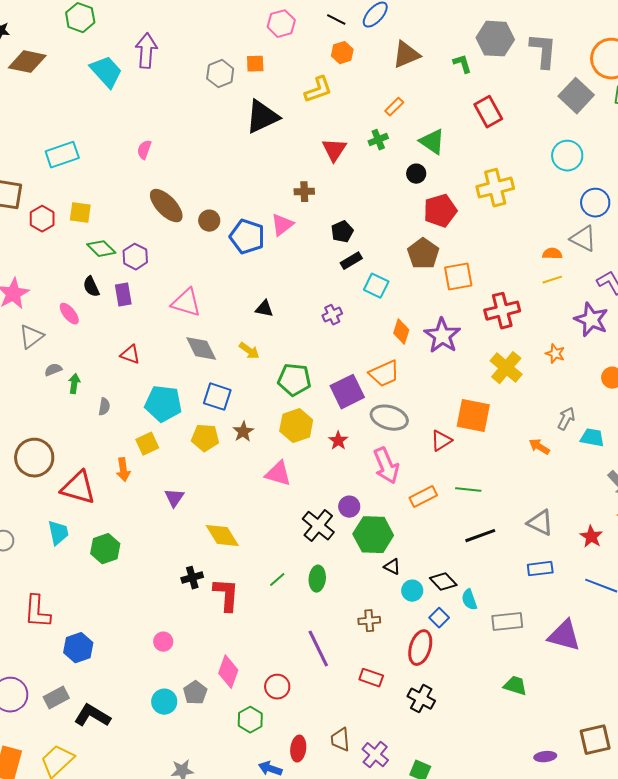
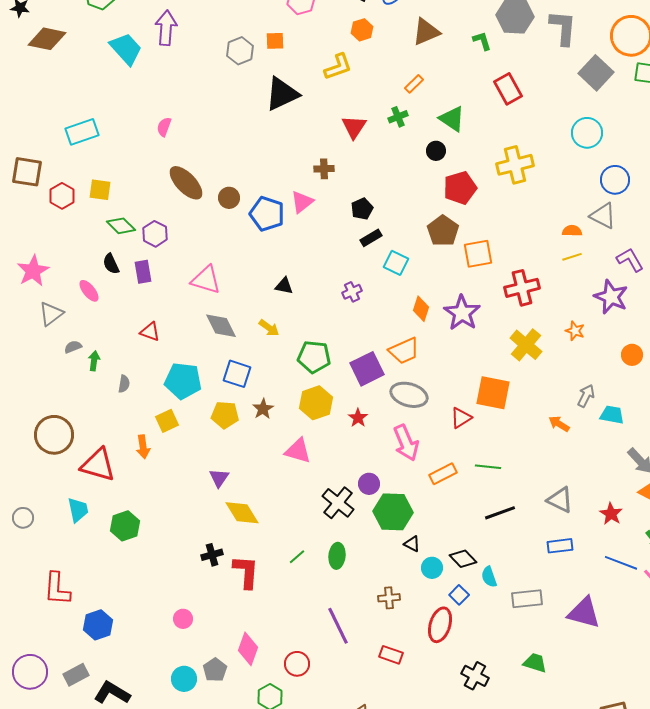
purple triangle: (174, 498) -> (219, 478), moved
black cross: (421, 699) -> (475, 676), moved

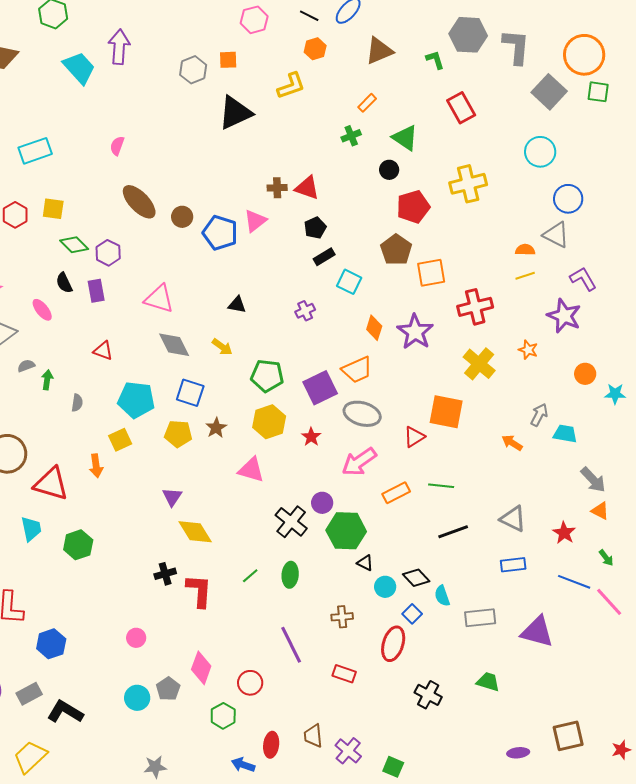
red triangle: (354, 127) -> (307, 188), moved, turned -44
pink arrow: (406, 443) -> (359, 462), turned 78

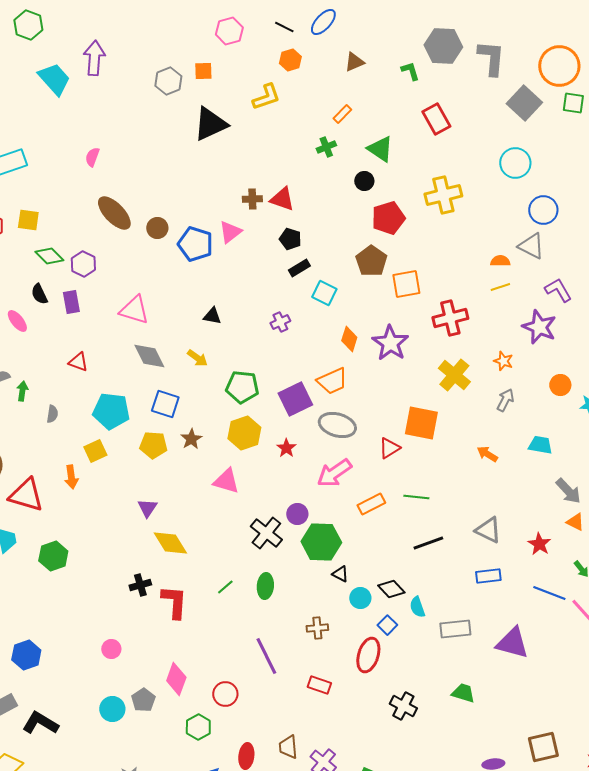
brown triangle: (379, 51) -> (354, 62), size x0.7
black pentagon: (315, 228) -> (290, 239), turned -30
gray arrow: (539, 415) -> (505, 400), moved

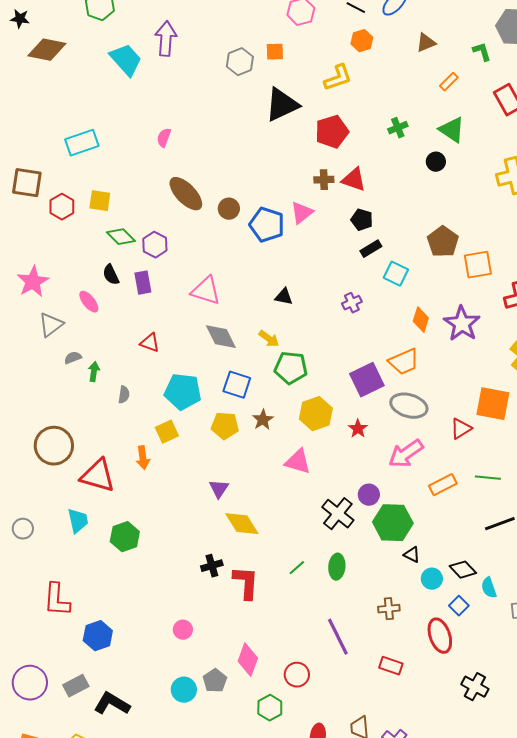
orange rectangle: (342, 114) -> (449, 82), moved
red pentagon: (388, 218) -> (332, 132), moved
green pentagon: (242, 387) -> (291, 368), moved
red ellipse: (368, 655) -> (440, 636), turned -36

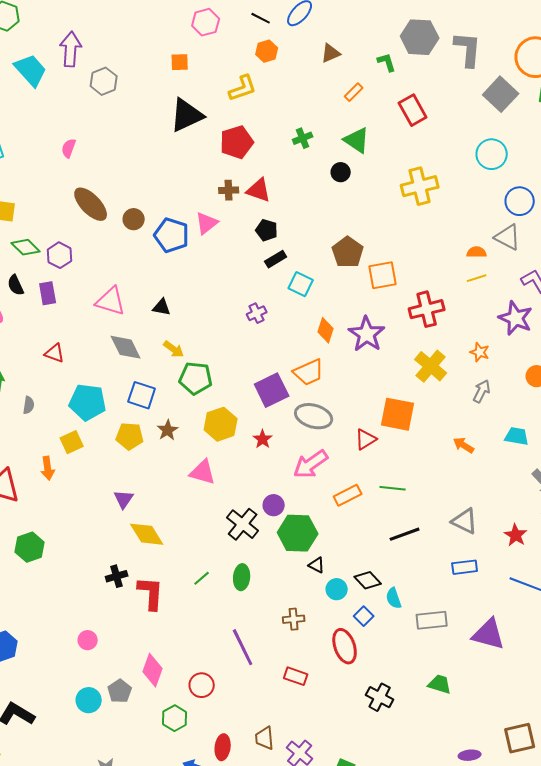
gray hexagon: (240, 62) -> (104, 81), moved
black triangle: (284, 297) -> (162, 307), moved

